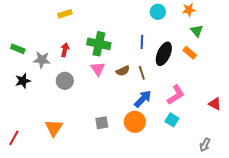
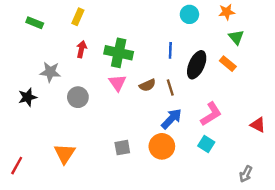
yellow rectangle: (65, 14) -> (78, 17), turned -48
green rectangle: (18, 49) -> (35, 23), moved
red arrow: (65, 50) -> (81, 49), moved

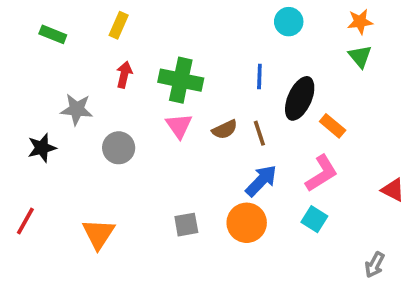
orange star: (227, 12) -> (360, 22), moved
orange rectangle: (228, 64) -> (333, 126), moved
red line: (17, 166) -> (25, 221), moved

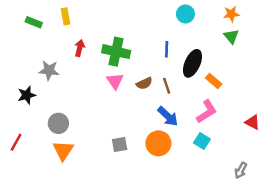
yellow rectangle: (119, 25) -> (65, 16), moved, turned -35
gray circle: (119, 148) -> (58, 123), moved
blue arrow: (261, 181) -> (168, 116), turned 90

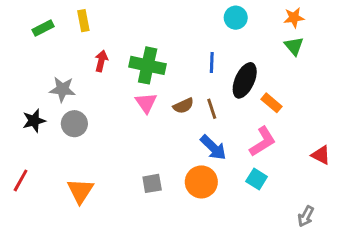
green rectangle: (34, 22) -> (43, 28), turned -49
gray circle: (58, 123) -> (74, 124), moved

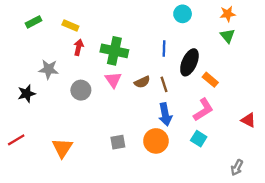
yellow rectangle: (83, 21) -> (70, 25), moved, turned -56
gray circle: (74, 124) -> (81, 90), moved
blue arrow: (213, 148) -> (165, 114), turned 35
red line: (21, 180) -> (16, 140), turned 30

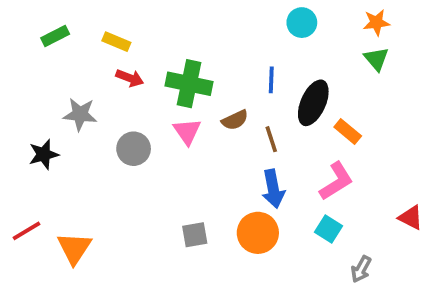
red arrow: (79, 47) -> (130, 78), turned 98
brown semicircle: (142, 82) -> (235, 120), moved
red triangle: (248, 120) -> (411, 218), moved
orange triangle: (62, 148) -> (74, 248), moved
gray arrow: (237, 168) -> (361, 269), moved

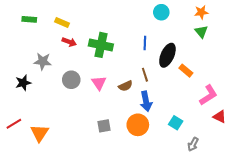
green rectangle: (55, 36) -> (29, 19), turned 32
brown semicircle: (235, 120) -> (126, 86), moved
pink triangle: (187, 132) -> (99, 83), moved
pink L-shape: (336, 181) -> (208, 95), moved

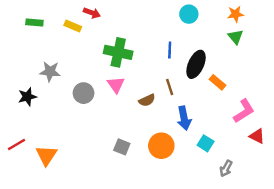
red arrow: (69, 42) -> (92, 13), moved
pink triangle: (99, 83) -> (116, 85), moved
blue arrow: (146, 101) -> (184, 118), moved
gray square: (104, 126) -> (122, 147), turned 32

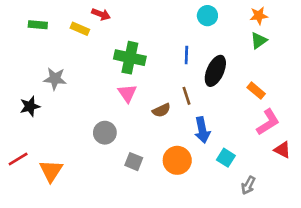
green triangle: (236, 37) -> (259, 41), turned 35
orange rectangle: (218, 82) -> (256, 91), moved
gray circle: (84, 93) -> (105, 133), moved

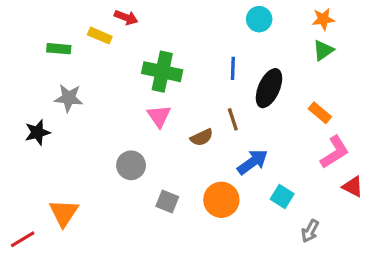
green rectangle: (38, 25) -> (59, 49), moved
blue arrow: (202, 130) -> (253, 162), turned -115
red line: (18, 159) -> (23, 239), moved

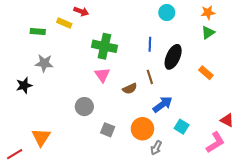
pink L-shape: (335, 152) -> (215, 142), moved
gray arrow: (310, 231) -> (156, 148), moved

